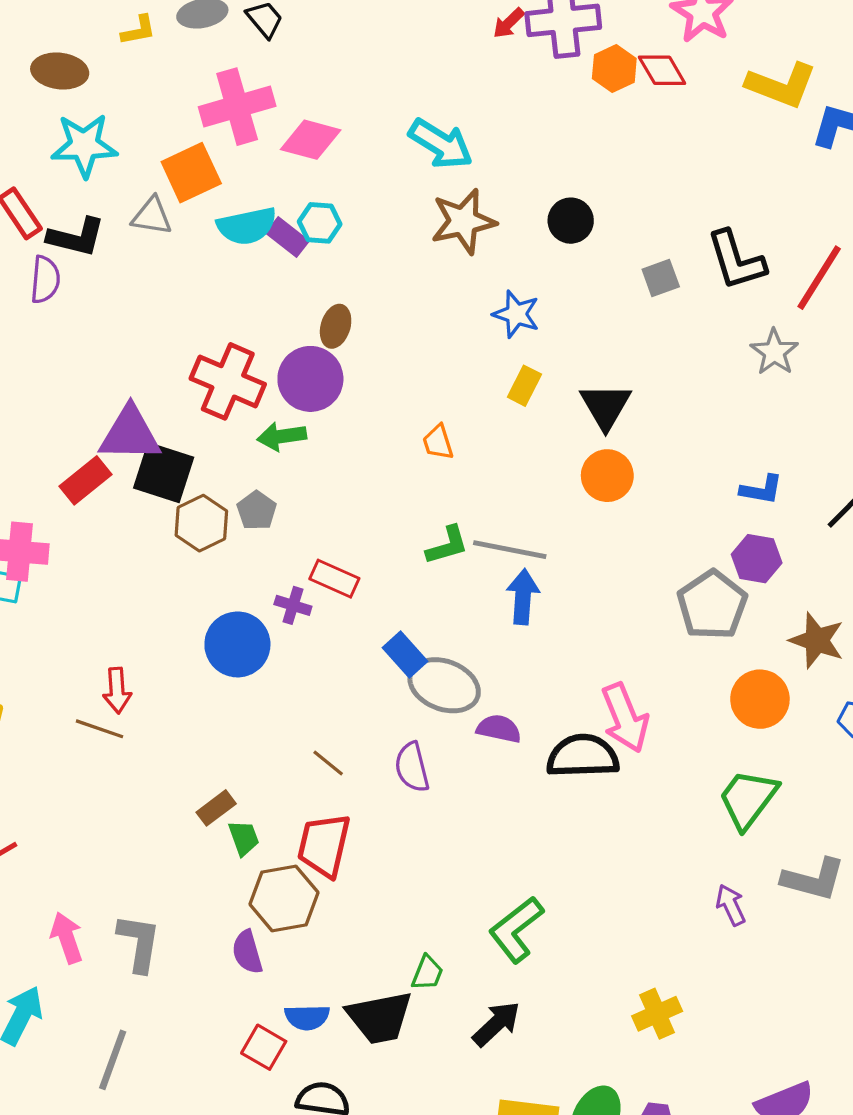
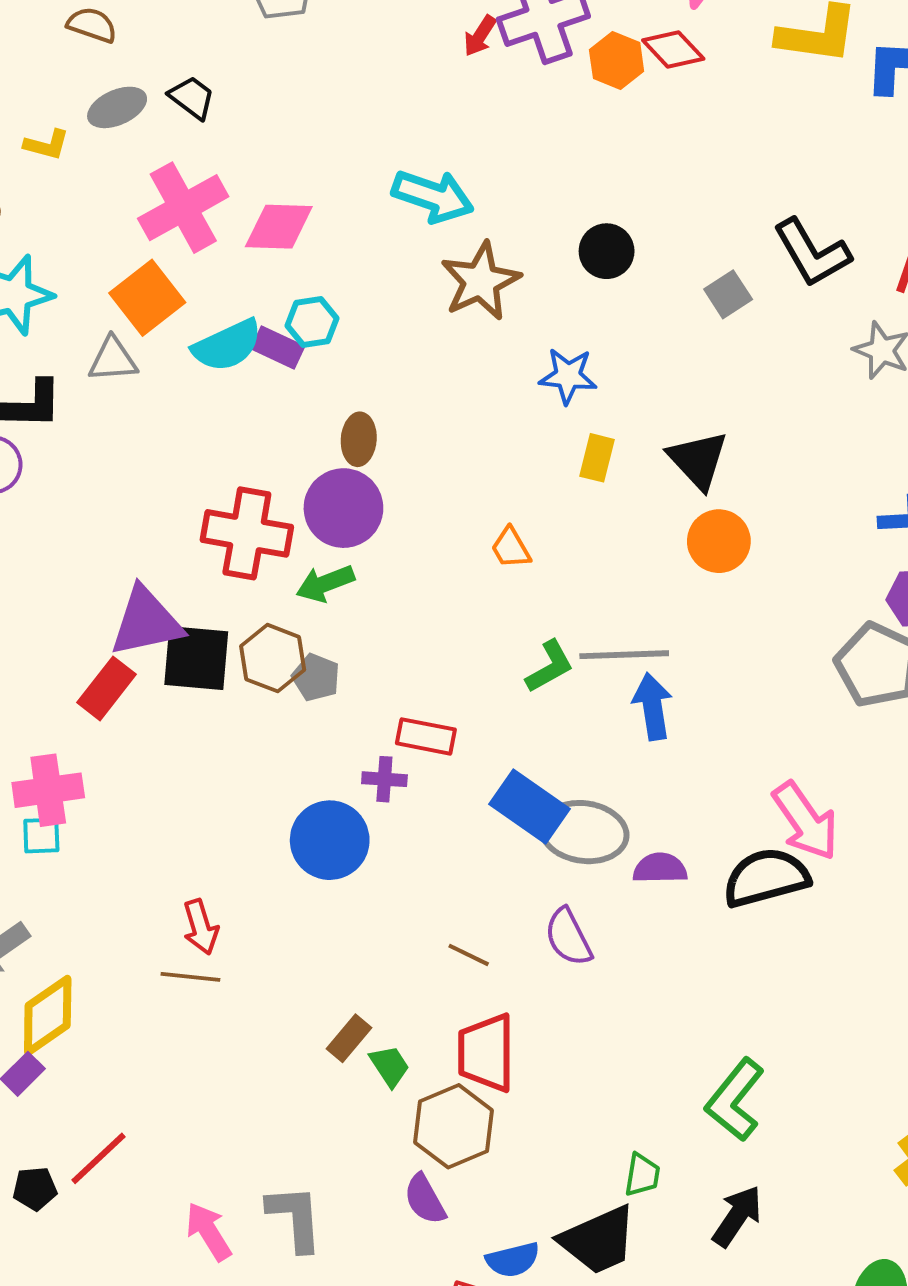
yellow L-shape: (138, 30) -> (47, 145), turned 39
brown hexagon: (201, 523) -> (273, 658), moved
blue rectangle: (405, 655) -> (530, 806), size x1.4

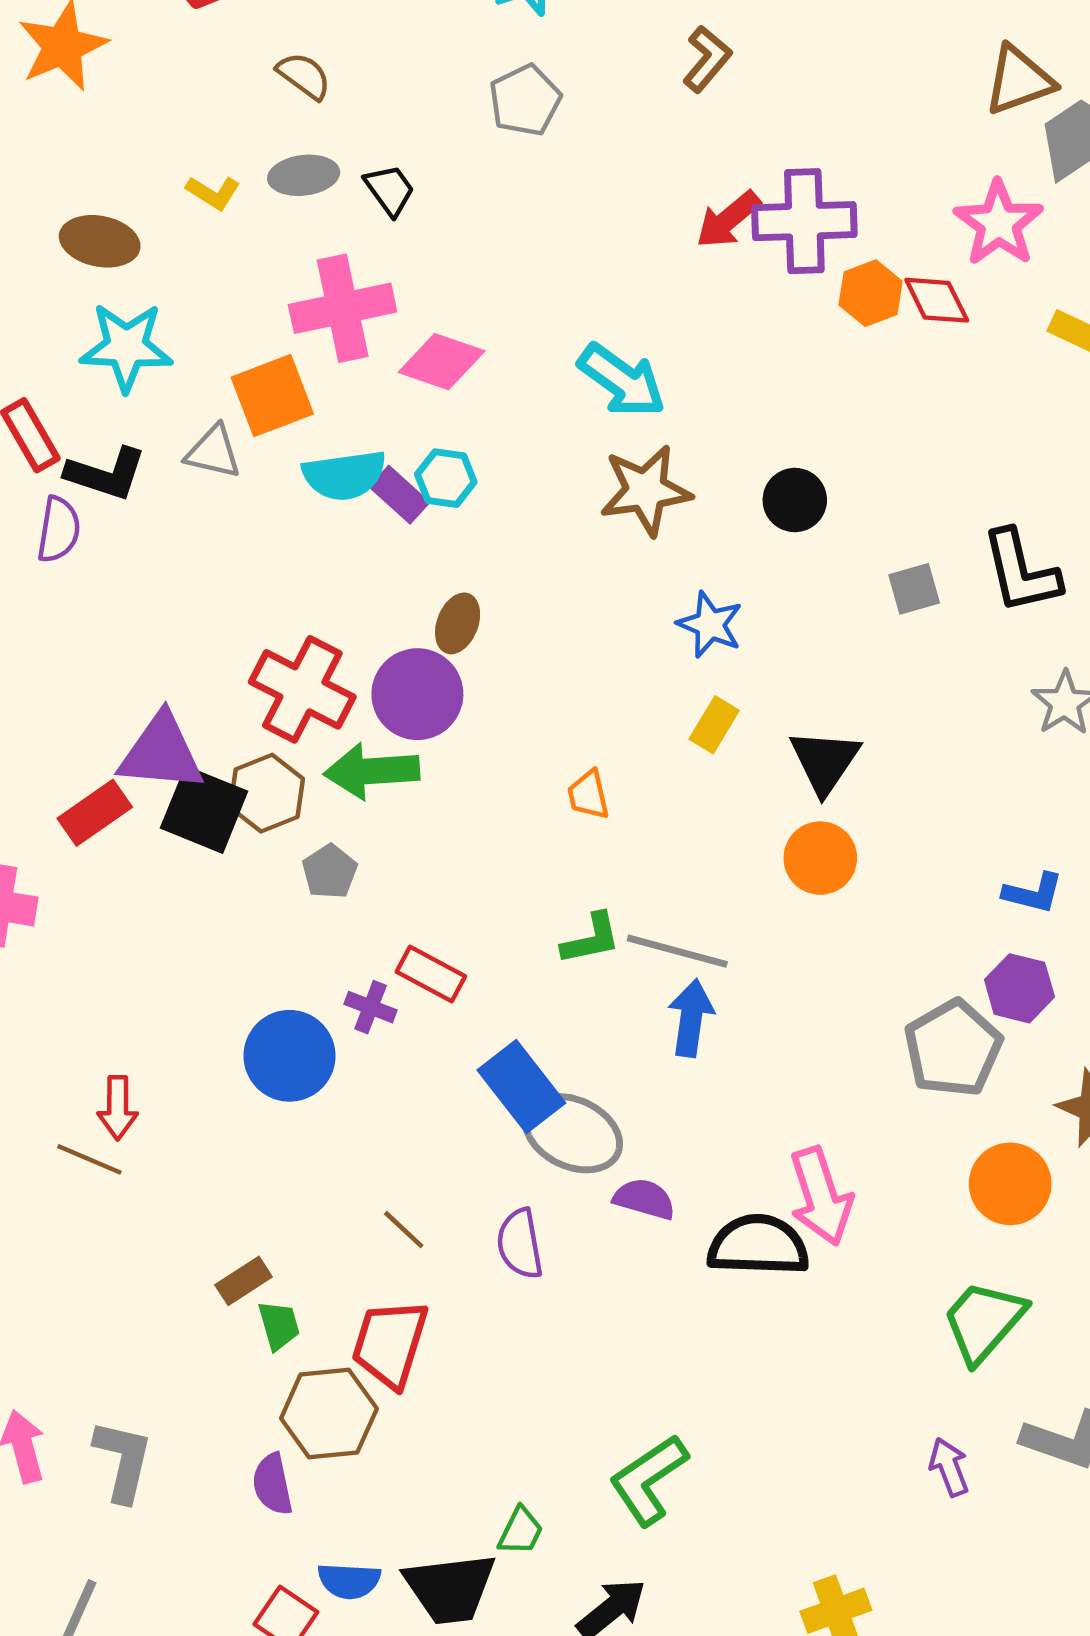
red arrow: (480, 36) -> (728, 220), size x1.4
green arrow: (325, 583) -> (372, 771), size x1.4
brown hexagon: (273, 658) -> (267, 793), moved

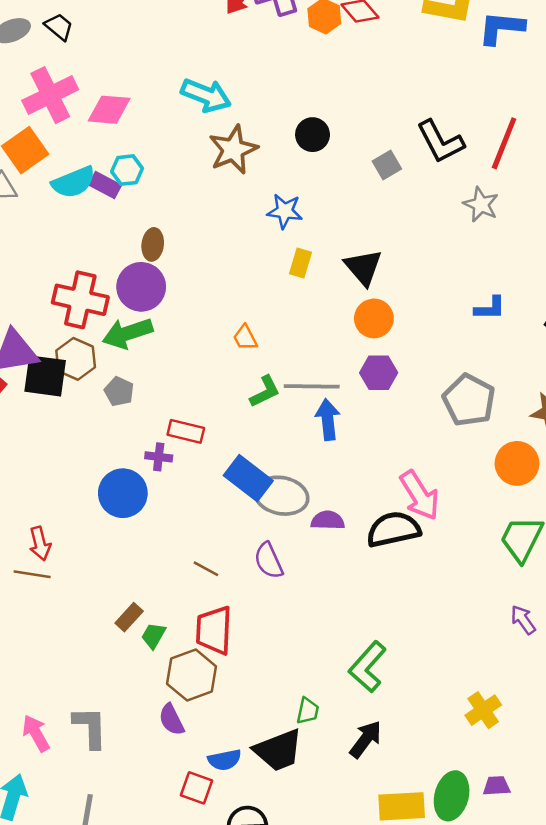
orange trapezoid: (588, 795) -> (245, 338), moved
purple hexagon: (1019, 988) -> (379, 373), moved
green trapezoid: (279, 1325) -> (154, 636), turned -120

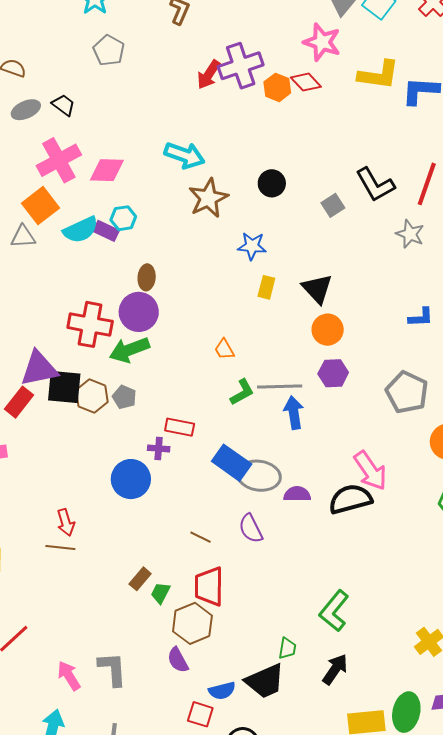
brown hexagon: (76, 359) -> (92, 396), moved

